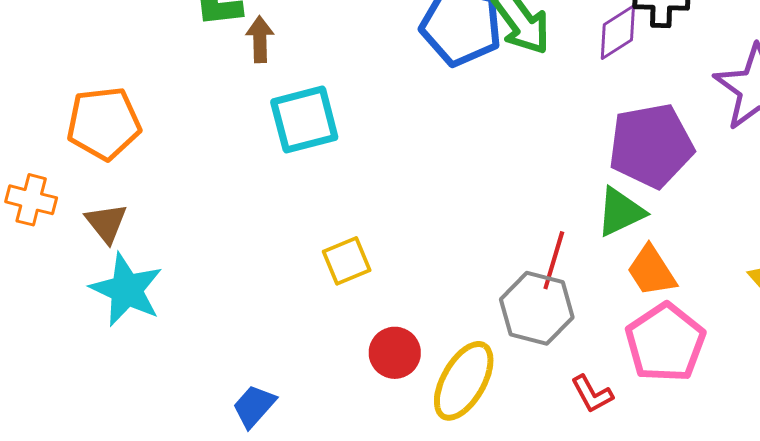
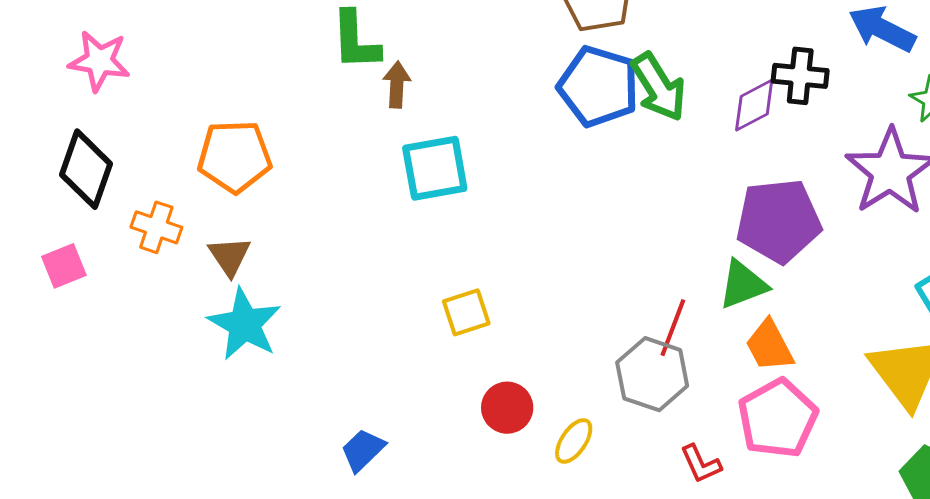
yellow ellipse: (464, 381) -> (574, 441), size x0.6

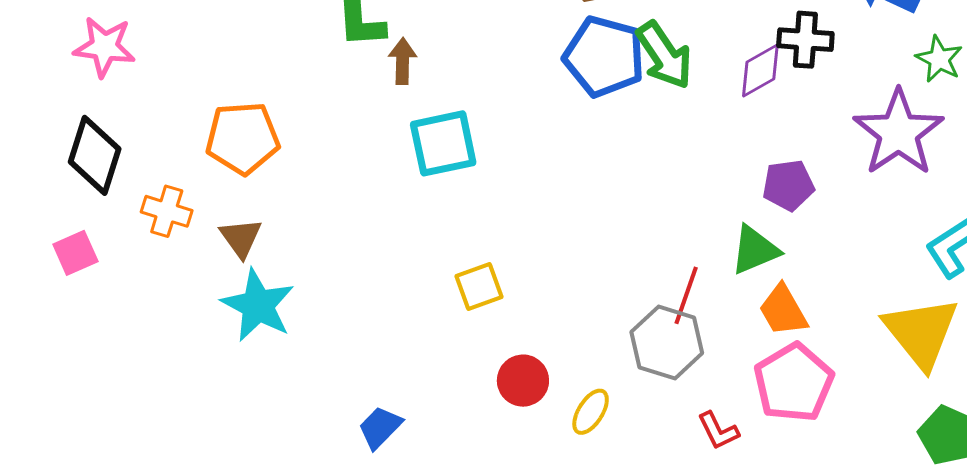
purple pentagon: (778, 221) -> (788, 185), size x0.6

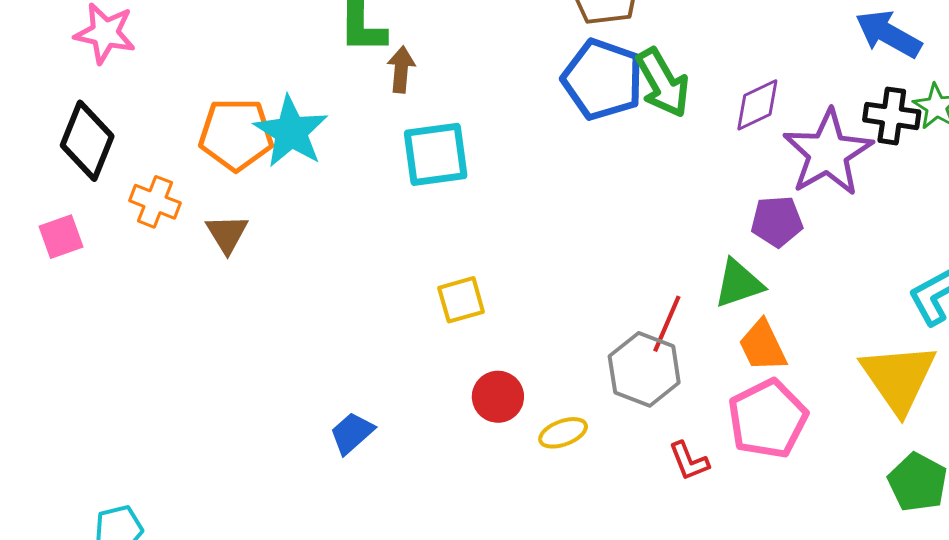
black cross: (805, 40) -> (892, 116), moved
purple star: (898, 133) -> (828, 153), moved
cyan star: (258, 305) -> (291, 132), moved
yellow ellipse: (591, 412) -> (563, 433), turned 33

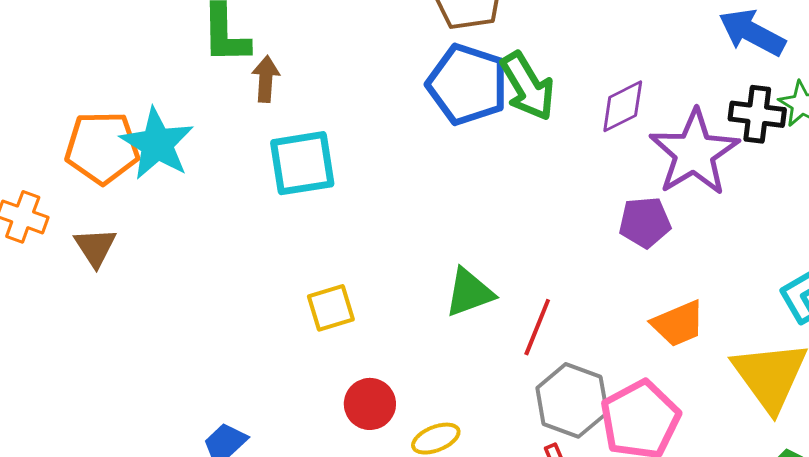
green triangle: (739, 284) -> (469, 293), moved
orange trapezoid: (763, 346) -> (678, 324), moved, turned -86
gray hexagon: (644, 369) -> (572, 400), moved

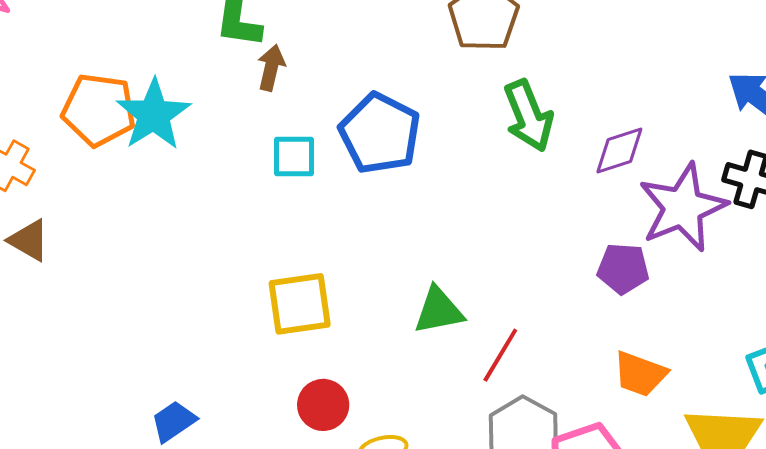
blue pentagon: (467, 84) -> (380, 133), moved
cyan square: (302, 163) -> (294, 157), size x0.7
brown triangle: (95, 247) -> (29, 240), moved, turned -36
yellow square: (331, 308) -> (300, 304), size x1.4
orange trapezoid: (678, 324) -> (640, 374), turned 34

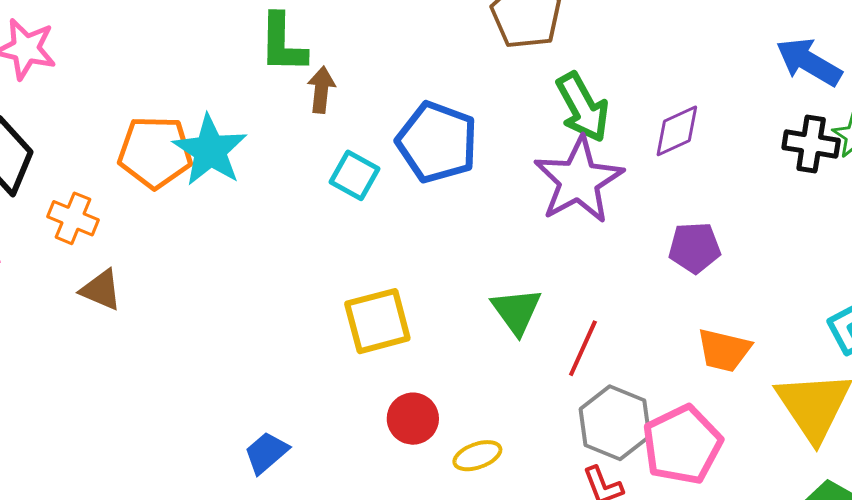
cyan square: (294, 157) -> (354, 175), turned 36
purple star: (683, 207) -> (579, 180), moved
green triangle: (439, 310) -> (516, 311), turned -48

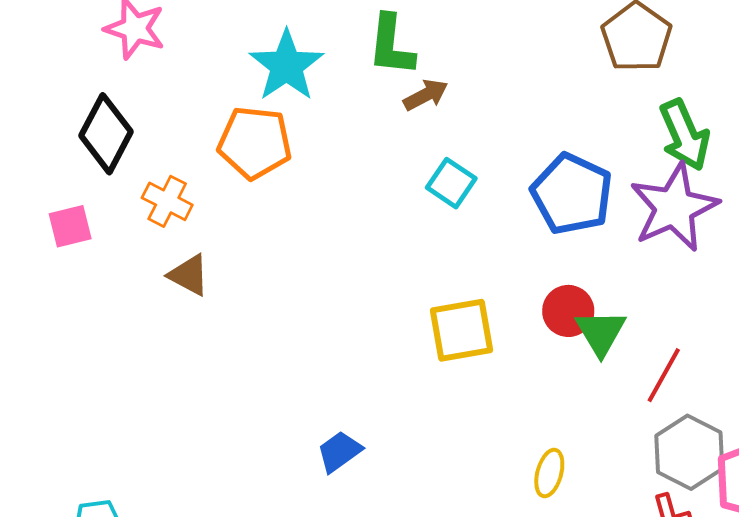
brown arrow: (321, 90) -> (426, 95), turned 51
blue pentagon: (437, 142) -> (572, 194), moved
cyan star: (210, 150) -> (286, 66), moved
red circle: (413, 419) -> (568, 311), moved
yellow ellipse: (477, 456) -> (549, 473), turned -60

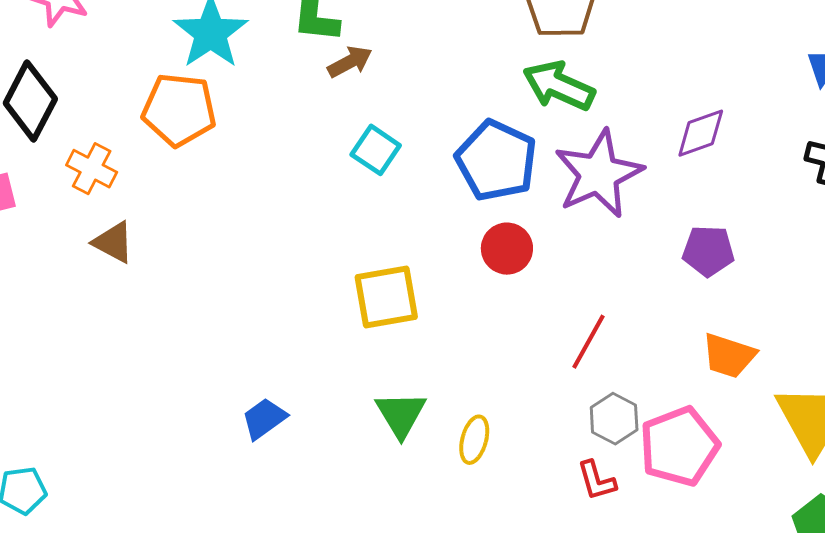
green arrow: (684, 135) -> (559, 86), moved, turned 138
red circle: (568, 311) -> (507, 249), moved
green triangle: (601, 332) -> (401, 414), moved
gray hexagon: (689, 452) -> (614, 419), size x0.7

